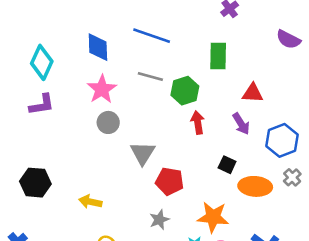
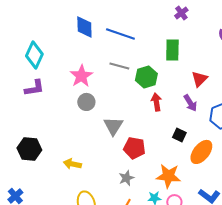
blue diamond: (98, 47) -> (84, 27), moved
red triangle: (253, 93) -> (199, 79), turned -48
orange ellipse: (255, 186) -> (201, 152), turned -55

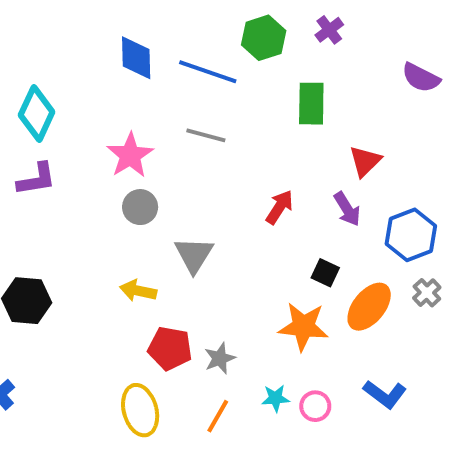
green hexagon: (146, 77) -> (264, 38), moved
red arrow: (156, 102) -> (279, 207), turned 42
red pentagon: (134, 148) -> (170, 348), moved
yellow arrow: (72, 164) -> (138, 291), moved
orange star: (168, 176) -> (303, 327), moved

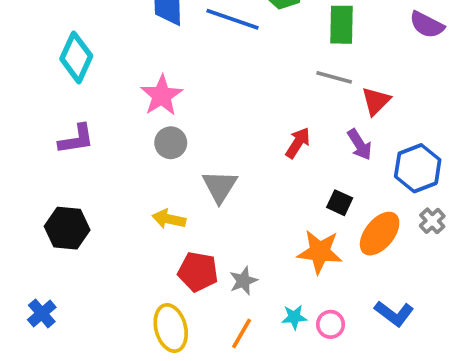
green rectangle: (311, 104) -> (341, 25), moved
gray line: (206, 135) -> (334, 77), moved
purple L-shape: (37, 179) -> (76, 139), moved

